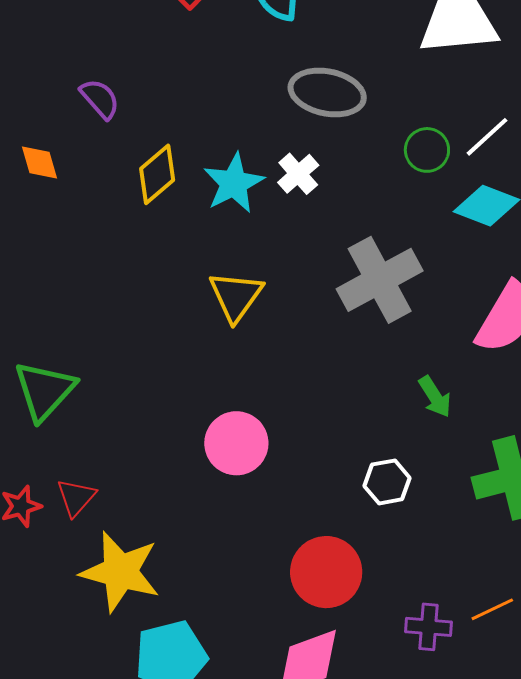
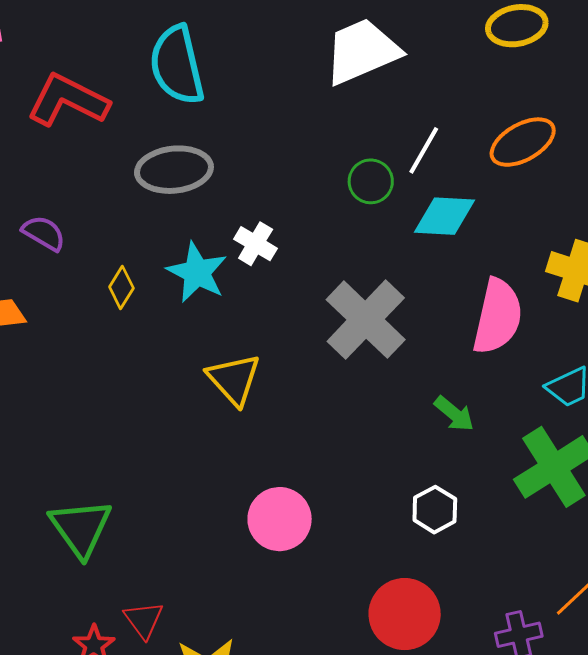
gray ellipse: (327, 92) -> (174, 170), moved
yellow diamond: (157, 174) -> (121, 287), size x0.7

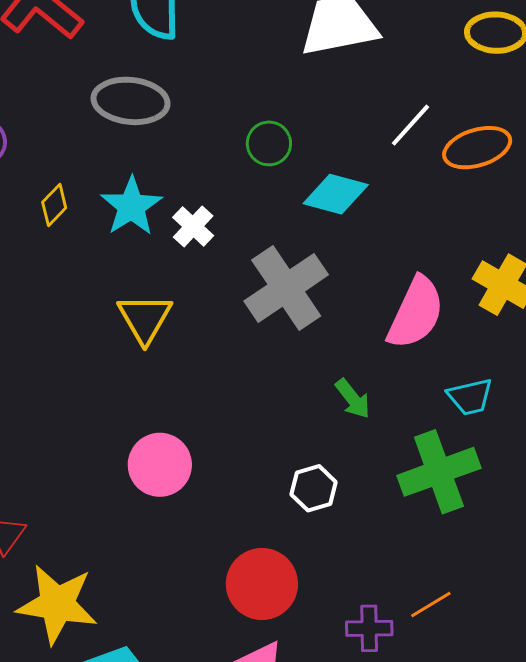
white line: (424, 150) -> (411, 125), moved
green circle: (371, 181) -> (269, 143), moved
cyan diamond: (445, 216) -> (336, 194), moved
white cross: (256, 244) -> (193, 226), moved

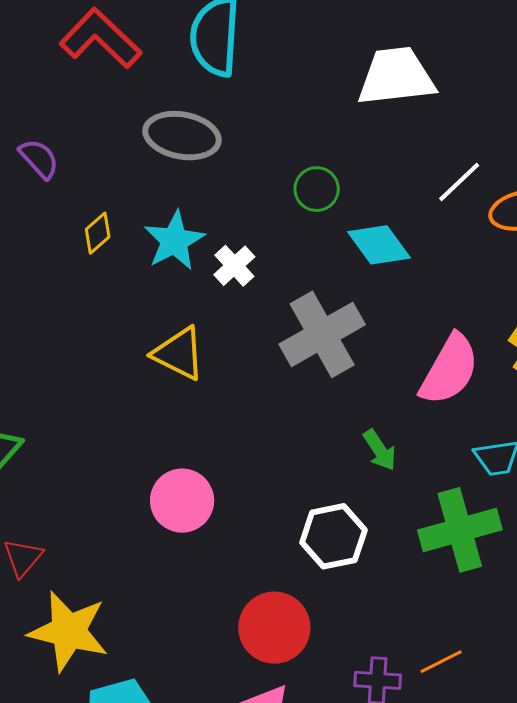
cyan diamond: (336, 194) -> (379, 245), turned 34
yellow triangle: (145, 318) -> (179, 353), turned -38
white hexagon: (314, 488) -> (333, 536), size x1.4

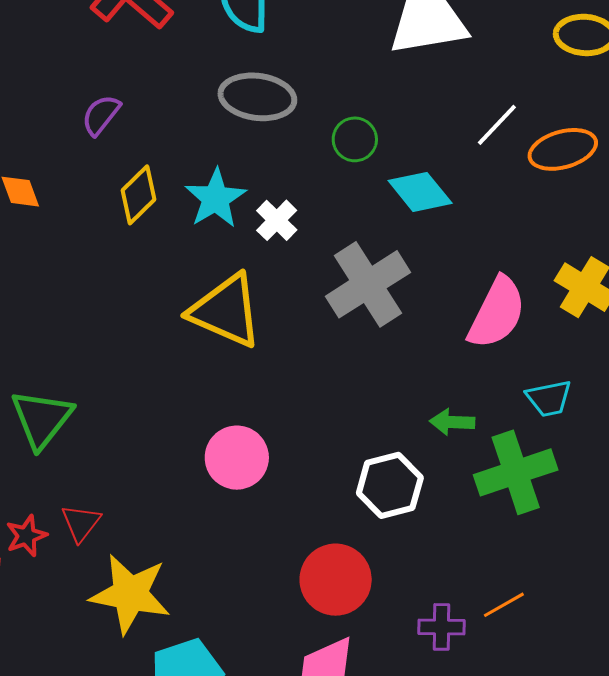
gray ellipse: (182, 136) -> (257, 97), moved
purple semicircle: (39, 159) -> (101, 115), moved, turned -96
yellow diamond: (98, 233) -> (138, 195), size x1.4
yellow triangle: (179, 353) -> (226, 311), size x1.4
green arrow: (380, 450) -> (452, 422), moved, turned 129

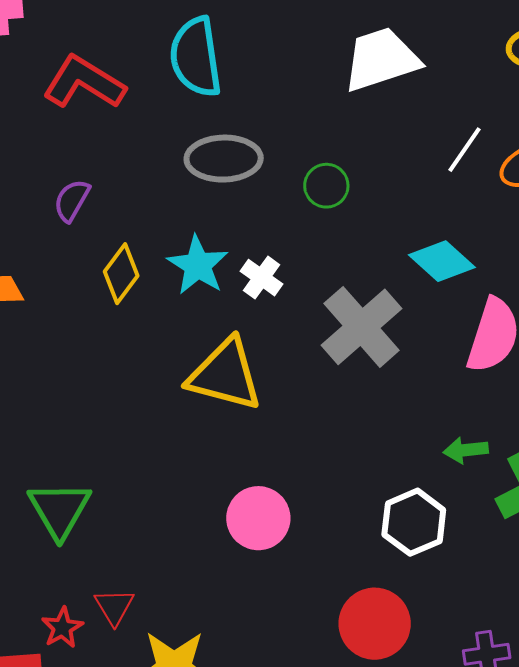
cyan diamond: (420, 192) -> (442, 261), moved

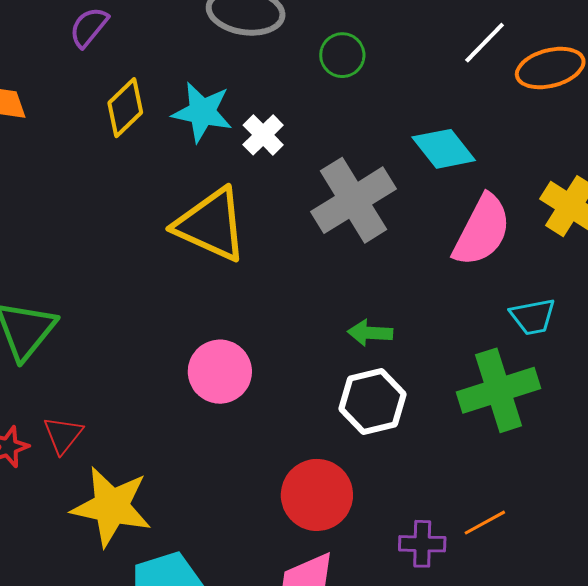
cyan star: (198, 265) -> (202, 112), turned -30
green arrow: (466, 450) -> (370, 333), moved

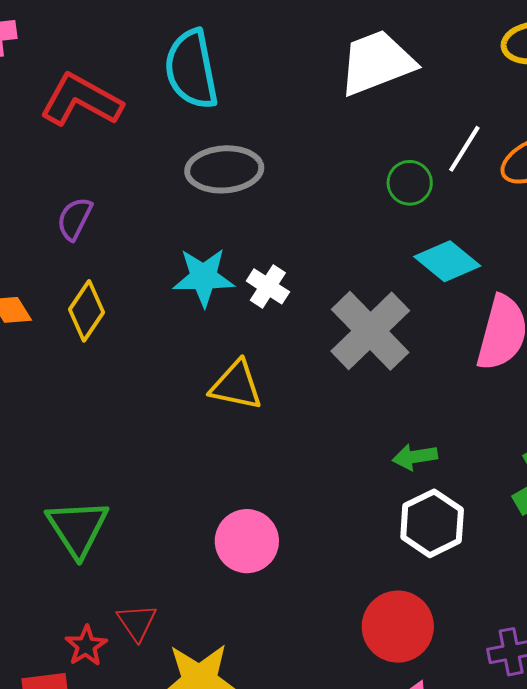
green circle: (342, 55) -> (410, 183), moved
yellow diamond: (125, 108) -> (86, 311), moved
yellow triangle: (211, 225) -> (236, 385), size x0.7
pink circle: (220, 372) -> (247, 541), moved

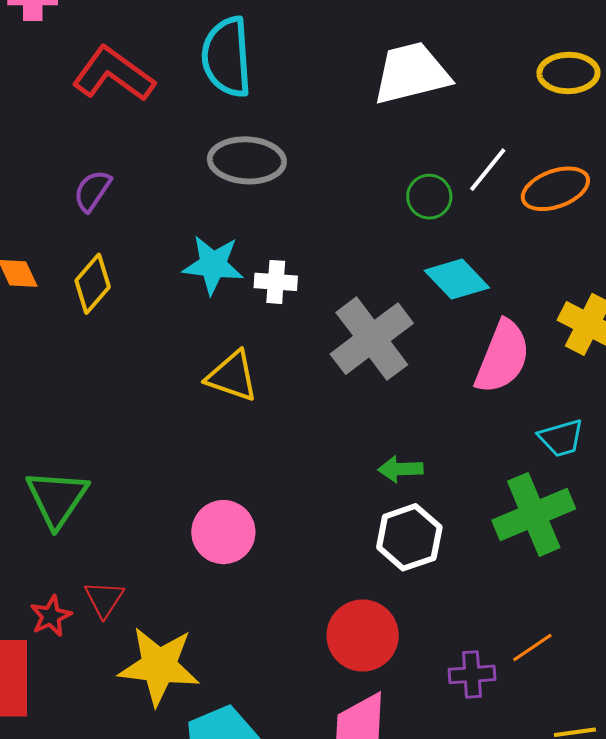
white cross: (268, 286) -> (276, 282), turned -36

